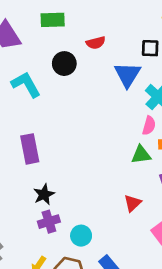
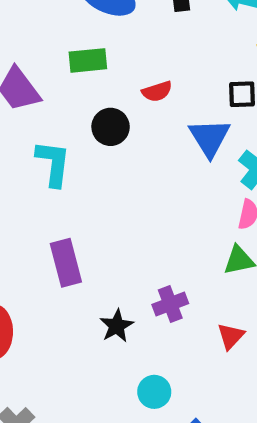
cyan L-shape: (26, 84) -> (53, 163), turned 40
black star: (44, 194) -> (117, 326), moved
purple cross: (49, 222) -> (170, 304), moved

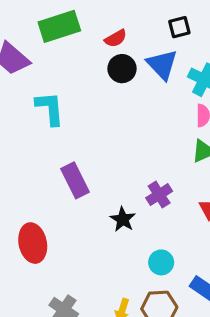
green rectangle: (88, 60) -> (59, 26), size x1.4
black circle: (111, 127) -> (122, 69), moved

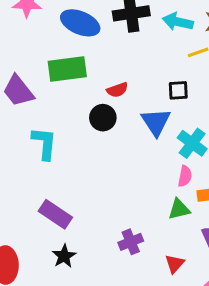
black circle: (122, 69) -> (103, 118), moved
purple rectangle: (75, 180) -> (55, 214), turned -40
black star: (123, 219) -> (64, 256), moved

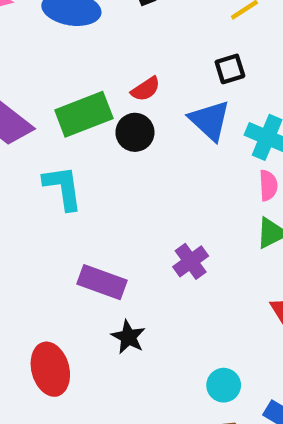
green rectangle: (67, 69) -> (84, 114), moved
purple cross: (131, 242) -> (191, 261), moved

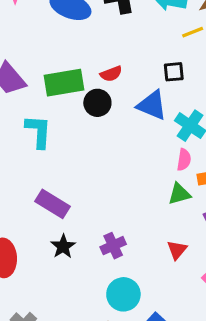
blue triangle: (210, 120) -> (152, 105), turned -32
purple cross: (191, 261) -> (113, 246), moved
cyan circle: (224, 385) -> (123, 294), size x1.4

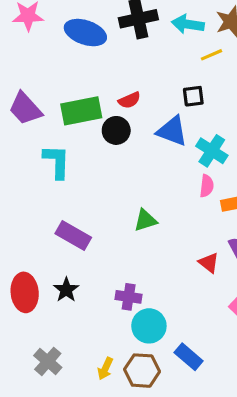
green triangle: (179, 194) -> (145, 220), moved
black star: (63, 246) -> (66, 290), moved
purple cross: (113, 246) -> (129, 297), moved, turned 35
red triangle: (177, 250) -> (209, 263), moved, turned -30

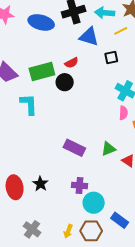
blue triangle: (172, 131) -> (89, 37), moved
green triangle: (145, 220) -> (108, 149), moved
purple rectangle: (73, 235) -> (74, 148), moved

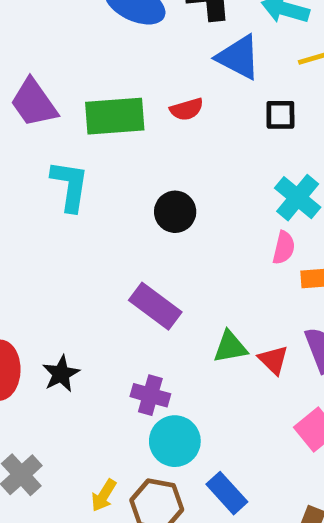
black circle: (65, 82) -> (175, 212), moved
green triangle: (108, 149) -> (230, 347), moved

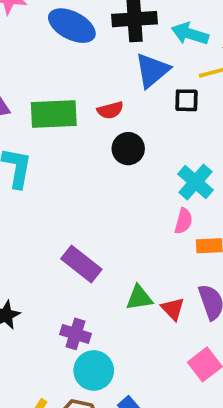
blue triangle: (239, 57) -> (152, 70), turned 51
black square: (280, 115) -> (186, 100), moved
black circle: (175, 212) -> (128, 149), moved

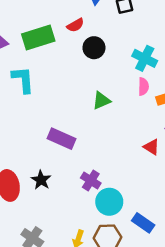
purple rectangle: (81, 264) -> (61, 139), moved
green triangle: (139, 298) -> (101, 101), moved
purple cross: (75, 334) -> (91, 181), turned 30

